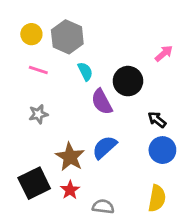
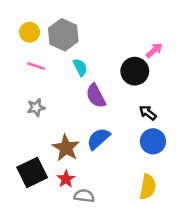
black circle: (128, 81) -> (135, 71), moved
gray semicircle: (103, 207) -> (84, 196), moved

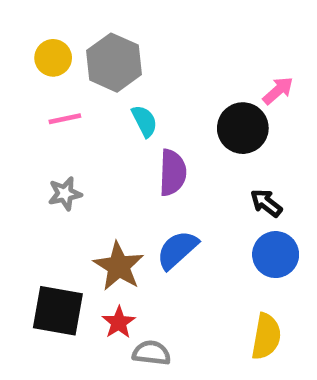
pink line: (36, 66) -> (65, 119), turned -30
purple semicircle: (96, 96) -> (173, 173), turned -150
black square: (32, 172) -> (58, 311), turned 36

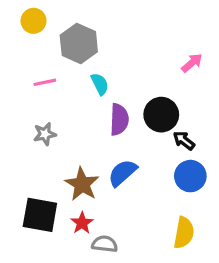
yellow circle: (53, 58) -> (33, 21), moved
black circle: (243, 128) -> (161, 115), moved

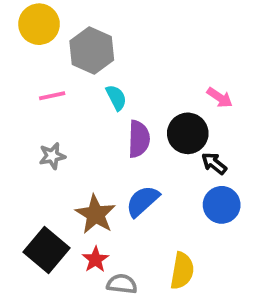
yellow circle: (33, 21) -> (39, 24), size x1.4
pink arrow: (192, 63) -> (220, 98), moved, turned 75
black square: (40, 215) -> (47, 250), turned 30
yellow semicircle: (184, 233) -> (182, 271), moved

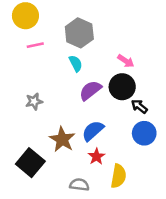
gray hexagon: (92, 51) -> (79, 33), moved
pink line: (52, 96) -> (35, 45), moved
pink arrow: (220, 98) -> (126, 61), moved
purple semicircle: (139, 139) -> (90, 90), turned -130
red star: (95, 259) -> (96, 156), moved

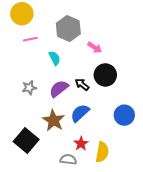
pink arrow: (126, 61) -> (95, 48), moved
cyan semicircle: (76, 63) -> (55, 58), moved
purple semicircle: (90, 90) -> (59, 89), moved
black arrow: (139, 106) -> (82, 84), moved
red star: (96, 156) -> (81, 144), moved

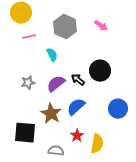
pink arrow: (95, 48) -> (101, 26), moved
black square: (26, 140) -> (25, 133), turned -35
gray semicircle: (68, 159) -> (56, 151), moved

